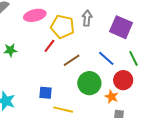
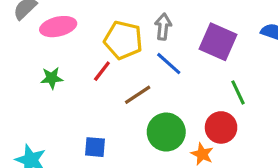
pink ellipse: (35, 15) -> (58, 27), moved
green star: (10, 50) -> (52, 78), moved
blue line: (106, 58) -> (169, 64), moved

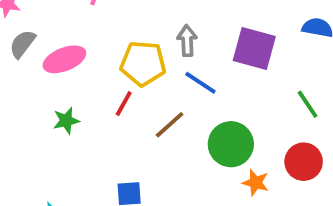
green line: (238, 92) -> (308, 104), moved
red circle: (221, 127) -> (304, 162), moved
green circle: (166, 132) -> (231, 144), moved

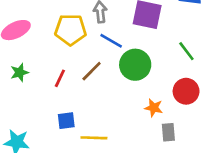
red line: (124, 104) -> (60, 78), moved
green circle: (231, 144) -> (135, 65), moved

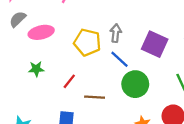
brown line: (92, 71) -> (95, 97), moved, turned 36

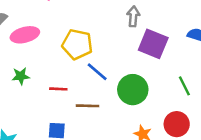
gray arrow: (116, 33) -> (133, 16), moved
blue line: (120, 59) -> (97, 72), moved
red line: (69, 81) -> (58, 89), turned 56

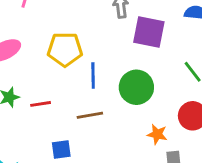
blue line: (97, 72) -> (93, 75), turned 60
red line: (58, 89) -> (41, 104), moved

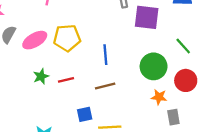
yellow pentagon: (65, 49) -> (67, 38), moved
green circle: (136, 87) -> (154, 66), moved

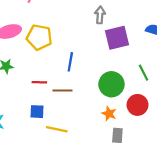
purple square: (147, 17) -> (117, 38), turned -35
red line: (66, 80) -> (39, 82), moved

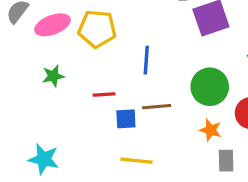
brown line: (62, 90) -> (157, 107), moved
blue square: (37, 112) -> (126, 119), moved

